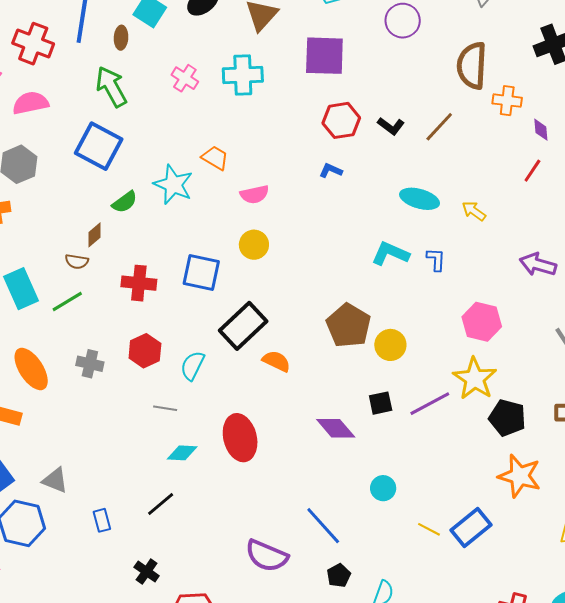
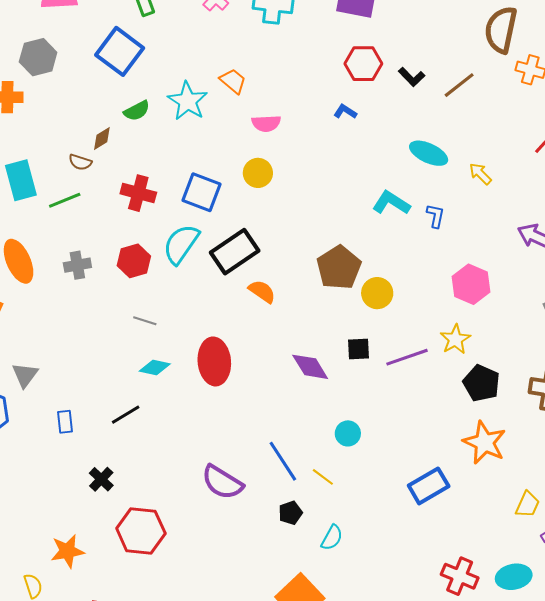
gray cross: (90, 364) -> (77, 265), turned -32
cyan semicircle: (192, 366) -> (181, 244), moved, size x1.4
yellow star: (475, 379) -> (455, 339), size x0.7
gray triangle: (55, 480) -> (25, 375), turned 36
yellow line: (429, 529) -> (323, 477), moved

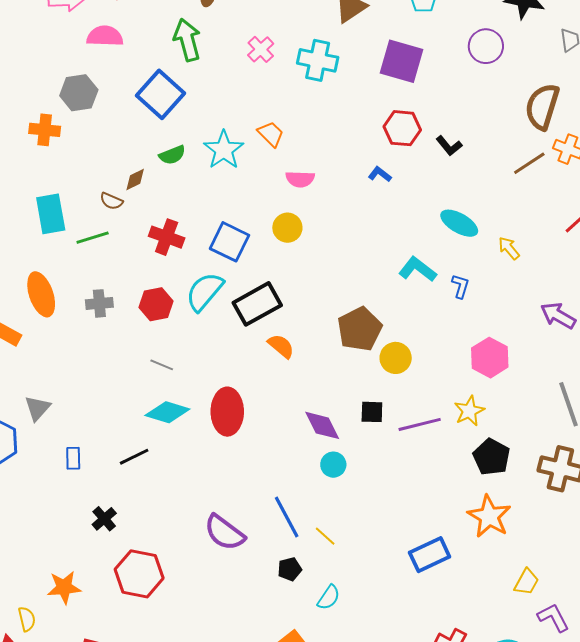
brown line: (459, 85) -> (529, 163), moved
cyan diamond: (155, 368) -> (167, 412), size x1.4
cyan circle: (348, 433) -> (333, 465), moved

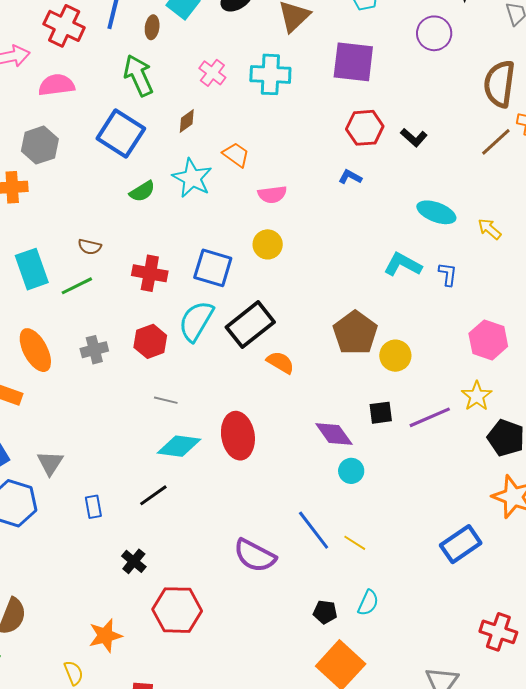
brown diamond: (135, 179) -> (187, 121), moved
black pentagon: (290, 569) -> (325, 612), moved, turned 30

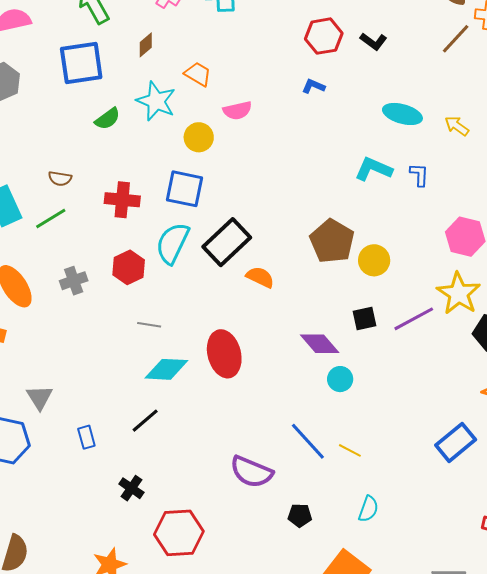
blue square: (121, 133) -> (81, 63), turned -36
yellow circle: (268, 244) -> (199, 137), moved
yellow star: (477, 396) -> (459, 294), size x1.4
black pentagon: (325, 612) -> (300, 515), moved

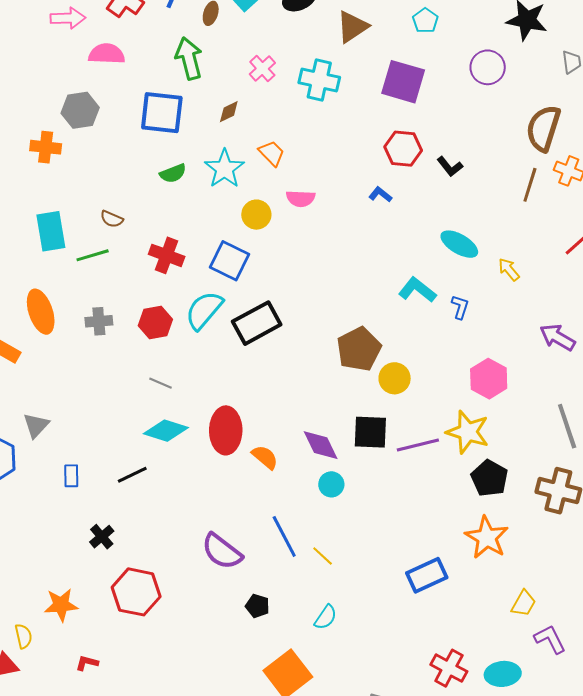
brown line: (456, 39) -> (530, 185), turned -40
orange semicircle: (260, 277) -> (265, 457), moved
yellow star: (459, 294) -> (468, 432), turned -30
black square: (365, 318) -> (370, 432), size x1.5

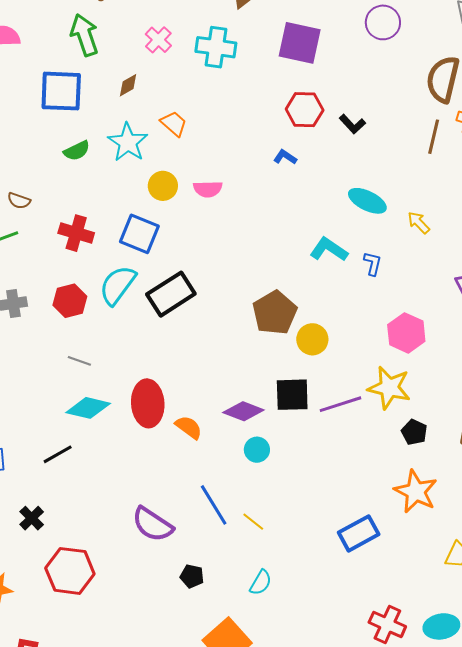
pink semicircle: (301, 199) -> (208, 189), moved
purple diamond: (321, 445) -> (243, 411), turned -39
black pentagon: (489, 478) -> (414, 432), size x0.7

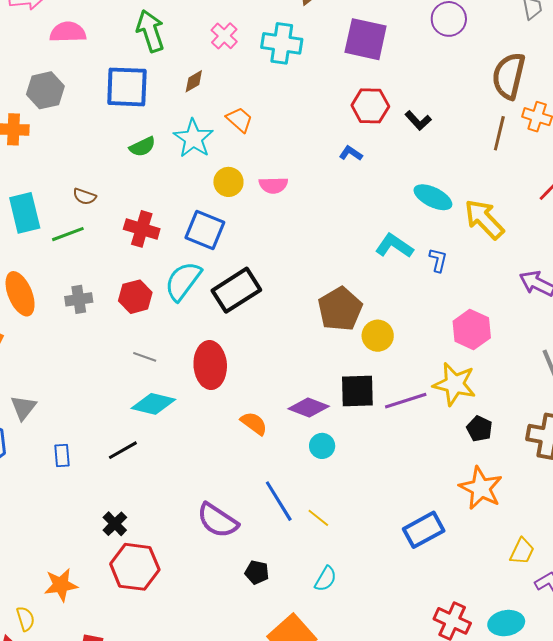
yellow arrow: (419, 223) -> (484, 219), size x1.8
red ellipse: (148, 403) -> (210, 365), moved
black cross: (32, 518) -> (115, 524), moved

